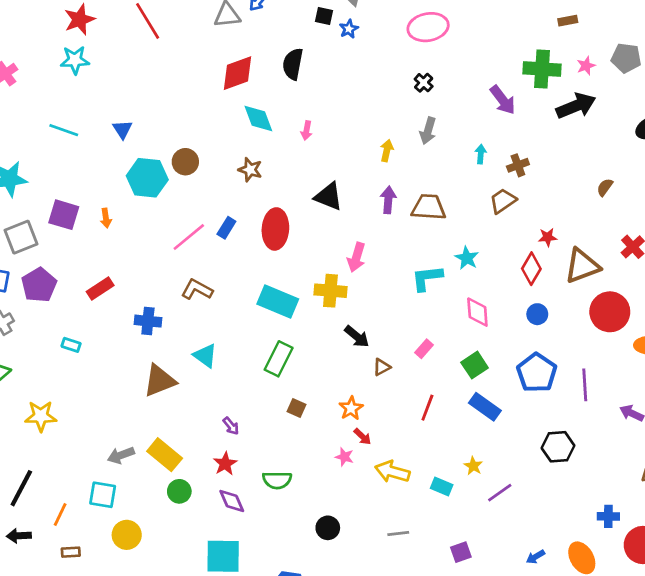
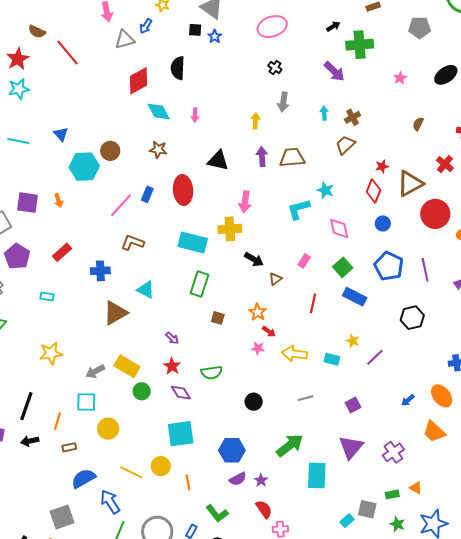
pink star: (586, 66) -> (400, 78), moved
black arrow: (576, 106) -> (333, 26), moved, size x0.5
yellow star: (41, 416) -> (51, 353), moved

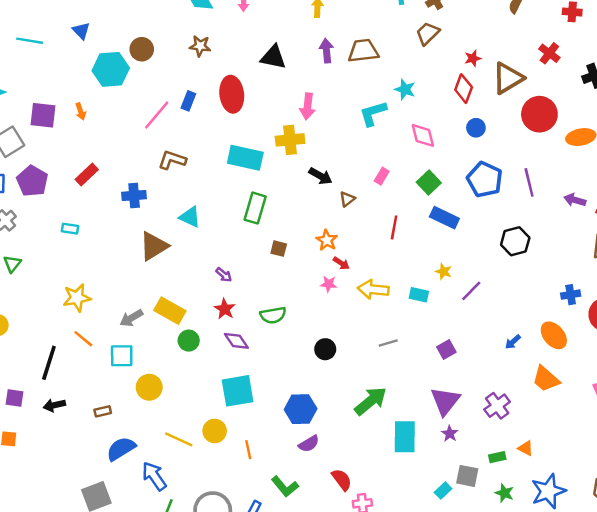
orange line: (57, 421) -> (83, 339), moved, turned -66
purple star: (261, 480) -> (450, 434), moved

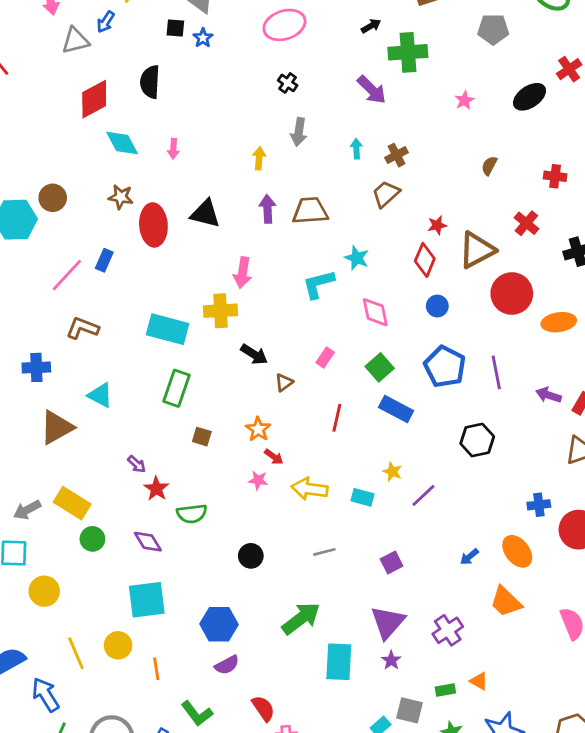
red ellipse: (232, 94) -> (153, 225), moved
red star: (225, 309) -> (156, 489), moved
yellow line: (179, 439) -> (76, 653), turned 40

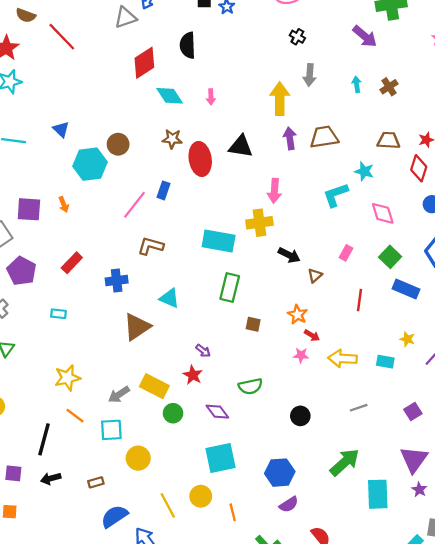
yellow arrow: (259, 158) -> (280, 99), size x1.8
brown trapezoid: (386, 194) -> (389, 141), moved, turned 50
red star: (156, 489) -> (193, 375), moved

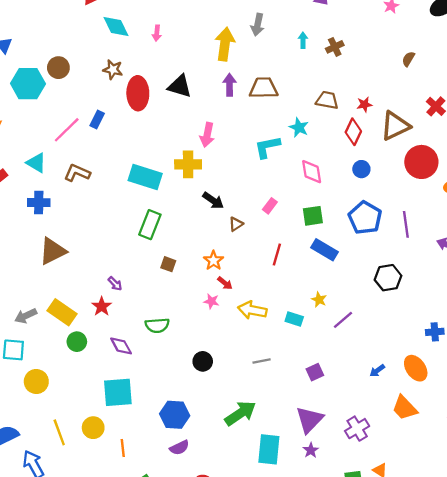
green square: (390, 257) -> (313, 216), turned 30
cyan triangle: (169, 298) -> (36, 163), moved

